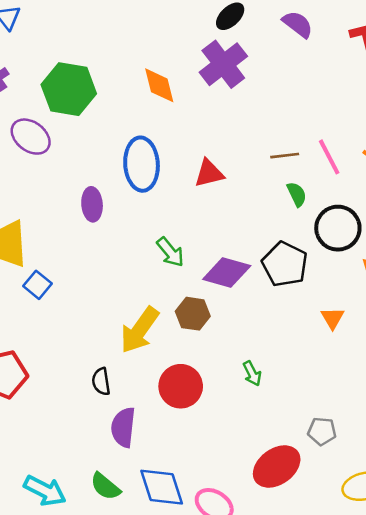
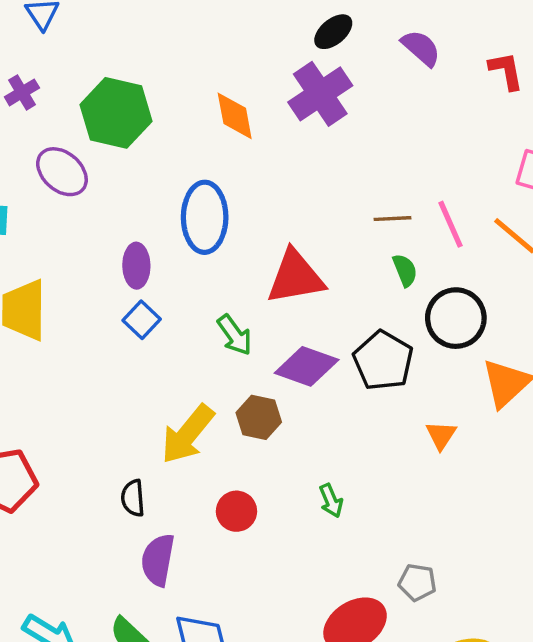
red triangle: (209, 173) -> (295, 277), moved, size x1.5
blue square: (38, 285) -> (142, 320), moved
red circle: (181, 386) -> (236, 511), size x0.7

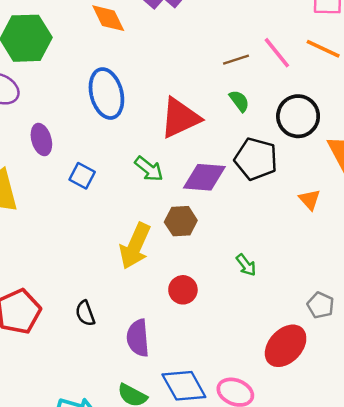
purple ellipse: (136, 266) -> (41, 140), moved
green semicircle: (405, 270) -> (239, 101), moved
black semicircle: (133, 498) -> (85, 313), moved
gray pentagon: (417, 582) -> (321, 305), turned 30

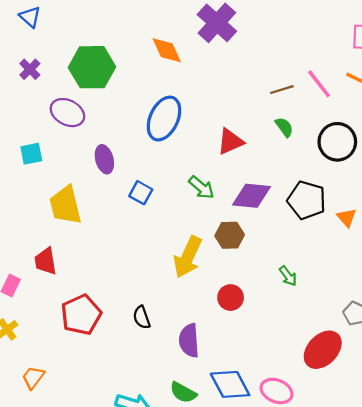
blue ellipse: (106, 94) -> (164, 119), turned 39
red triangle: (180, 118) -> (230, 142), size x0.7
black pentagon: (256, 159) -> (307, 200), moved

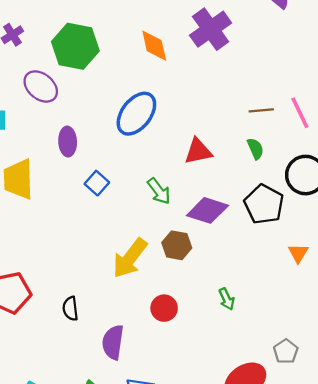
black pentagon: (307, 200) -> (264, 204), moved

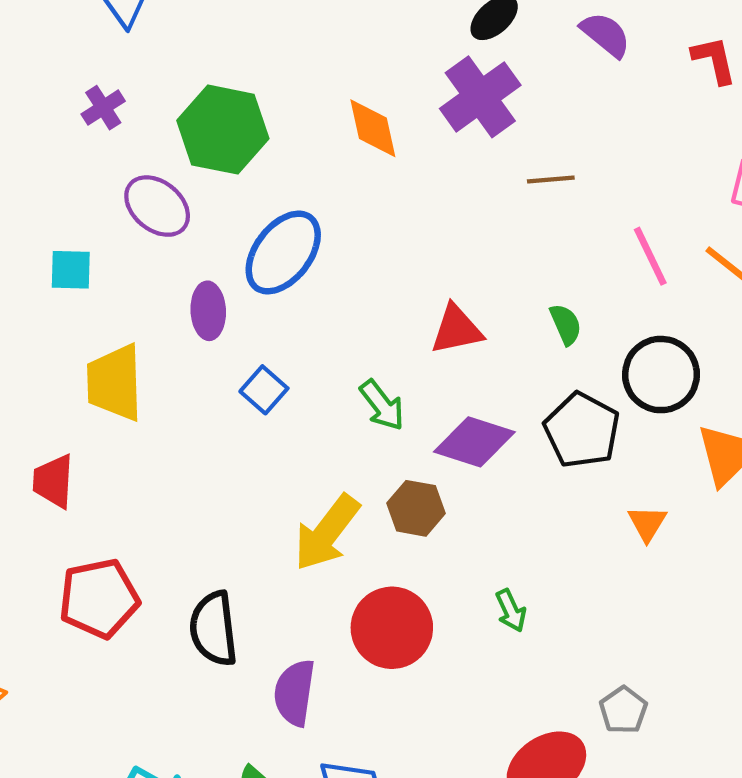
brown line: (261, 110) -> (551, 180), moved
blue ellipse: (136, 114) -> (283, 253), moved
red circle: (164, 308) -> (392, 628), size x1.6
black semicircle: (70, 309) -> (214, 629), size x1.6

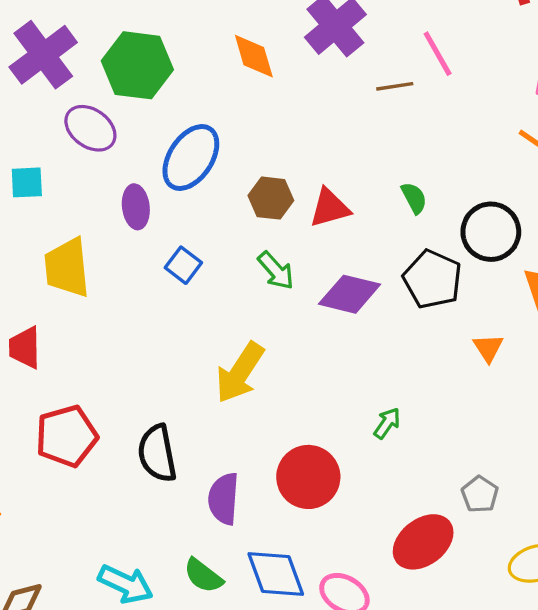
purple cross: (103, 108) -> (43, 55), size x2.0
pink line: (650, 256) -> (438, 54), moved
brown hexagon: (416, 508) -> (271, 198), moved
green arrow: (511, 611) -> (387, 423), turned -116
red circle: (392, 628) -> (308, 477), moved

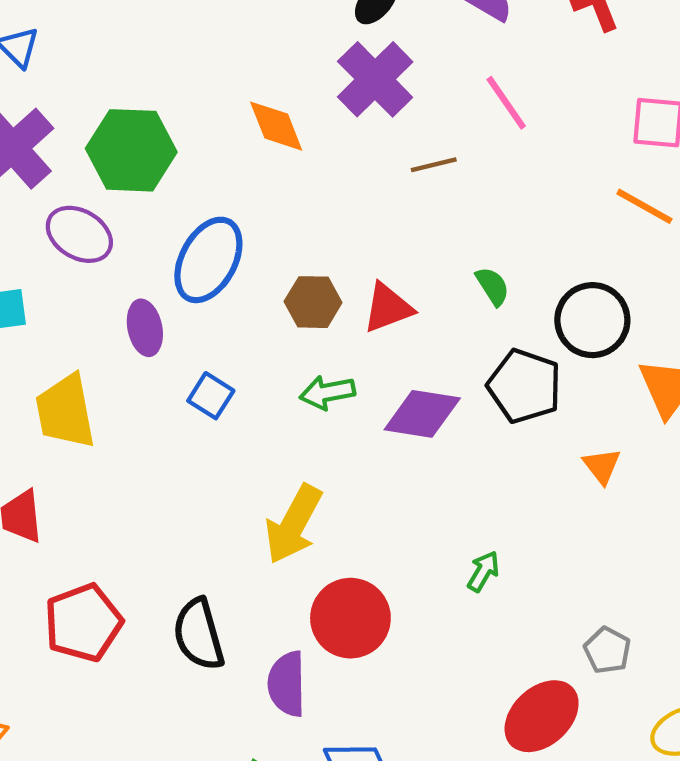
brown line: (395, 86) -> (434, 165), moved
green arrow: (276, 271) -> (327, 392), turned 126
red circle: (308, 477) -> (350, 618), moved

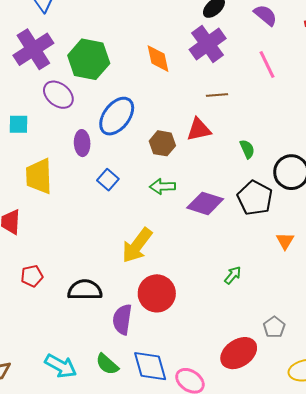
brown line: (434, 165) -> (217, 95), moved
red triangle: (388, 308) -> (199, 130), moved
green arrow: (483, 571) -> (233, 275), moved
red pentagon: (83, 623) -> (32, 276), size x0.6
black semicircle: (199, 634) -> (85, 290), turned 96

